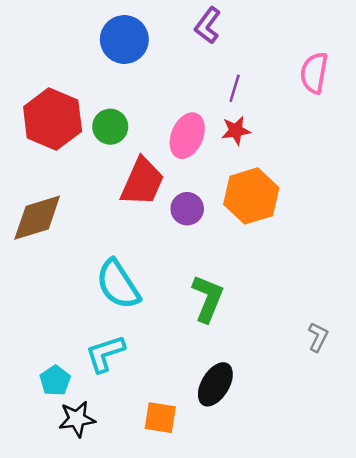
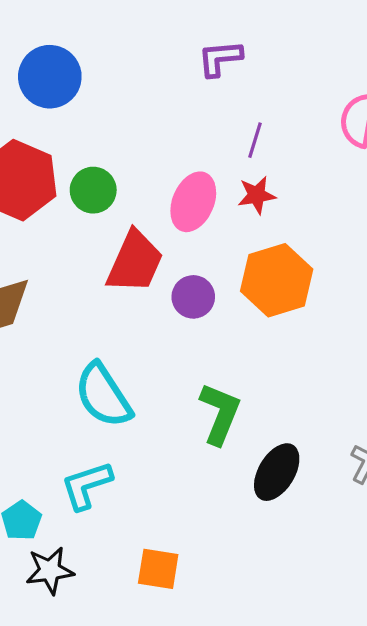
purple L-shape: (208, 25) -> (220, 58), turned 48
blue circle: (124, 39) -> (50, 77), moved
black ellipse: (215, 384) -> (277, 472), moved

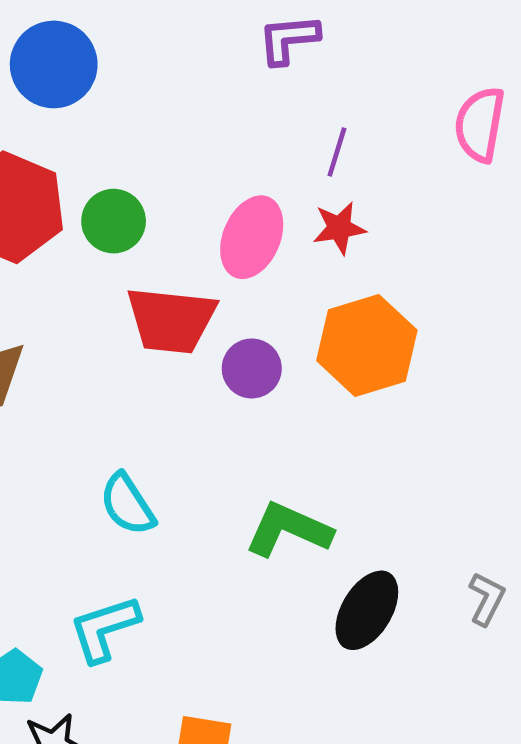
red trapezoid: (135, 262) -> (171, 320), turned 72
cyan semicircle: (103, 395) -> (127, 504), size x0.7
green L-shape: (220, 414) -> (289, 530), turned -88

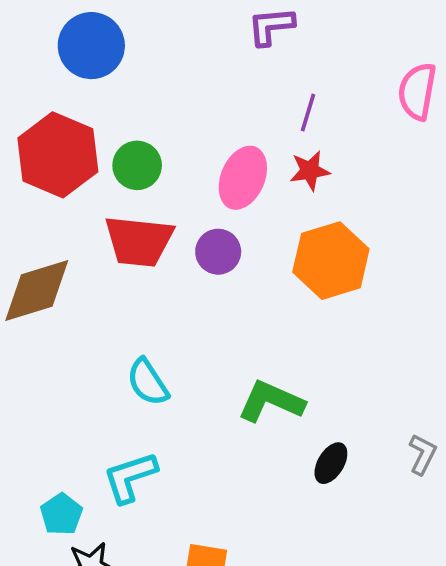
red trapezoid: (171, 320) -> (139, 241), moved
purple circle: (252, 368) -> (218, 252), moved
black ellipse: (367, 610) -> (331, 463), size x0.7

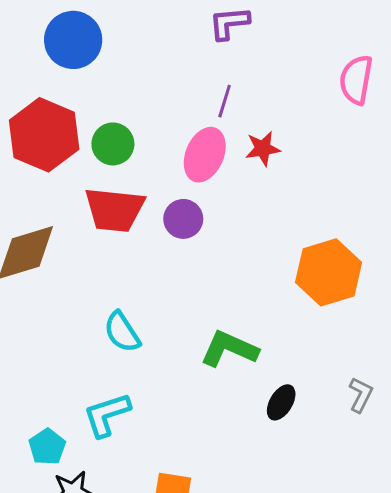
purple line: (308, 113) -> (225, 101), moved
orange hexagon: (331, 261) -> (329, 272), moved

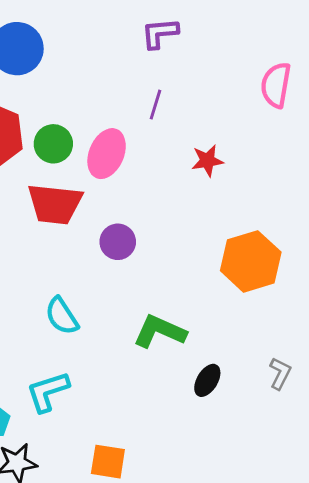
red star: (263, 149) -> (207, 161), moved
pink ellipse: (205, 155) -> (107, 154), moved
purple circle: (183, 219) -> (118, 242), moved

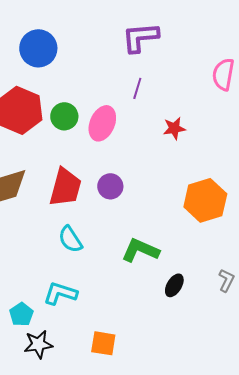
purple L-shape: (160, 33) -> (140, 37), size x1.4
red trapezoid: (55, 204) -> (65, 187), moved, turned -81
cyan L-shape: (48, 392) -> (60, 293), turned 36

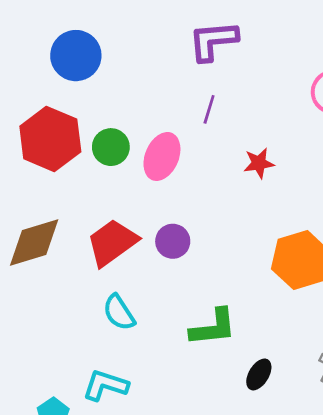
red trapezoid: (65, 187) -> (112, 243), turned -141
green L-shape: (140, 250) -> (213, 327), turned 150

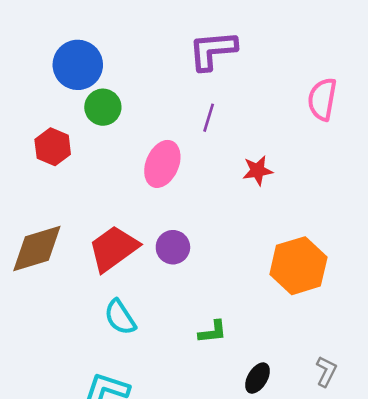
red hexagon: (50, 139) -> (53, 147), size x0.6
green circle: (111, 147) -> (103, 107), moved
green L-shape: (213, 327) -> (213, 332), size x0.6

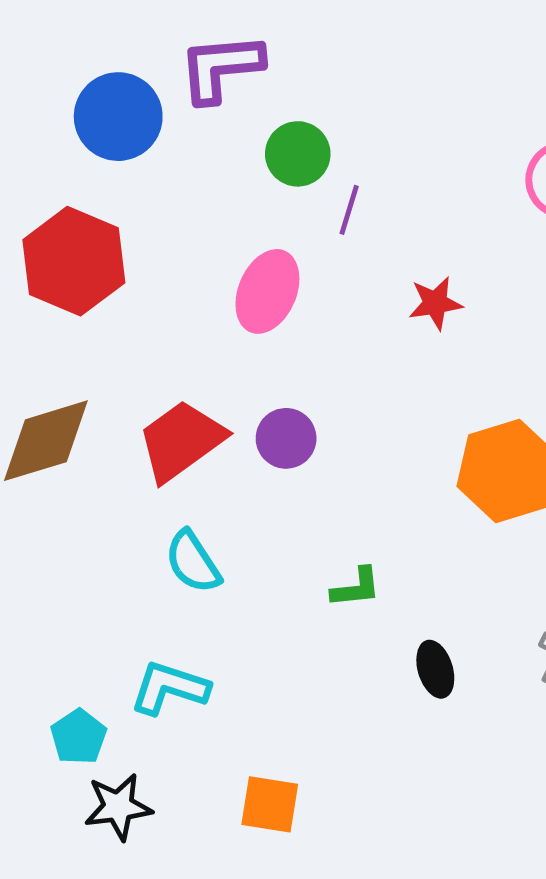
purple L-shape: (213, 50) -> (221, 68), moved
green circle: (103, 107) -> (298, 154), moved
red hexagon: (53, 147) -> (74, 261), size x1.6
black ellipse: (257, 378) -> (435, 669), turned -48

